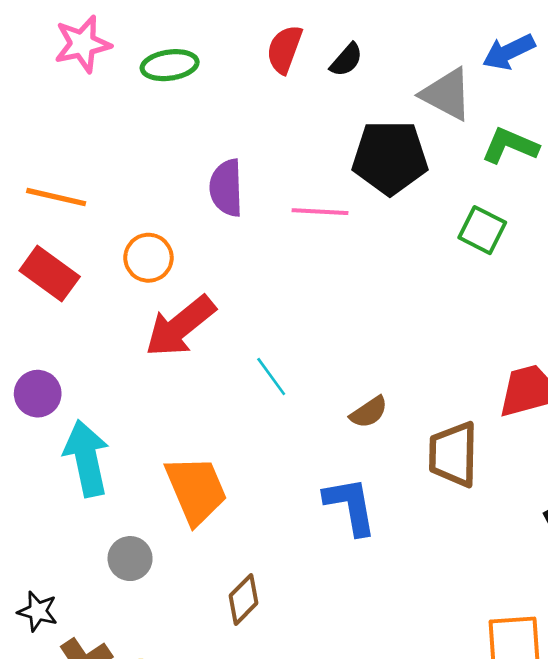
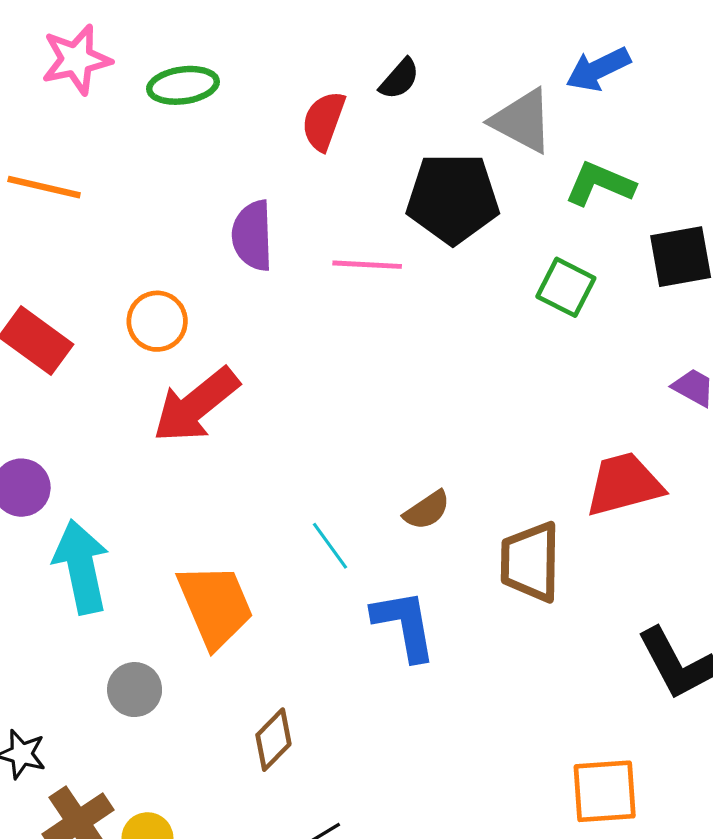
red semicircle: (284, 49) -> (324, 121), moved
orange line: (56, 197) -> (44, 187), moved
cyan line: (271, 376) -> (330, 546), moved

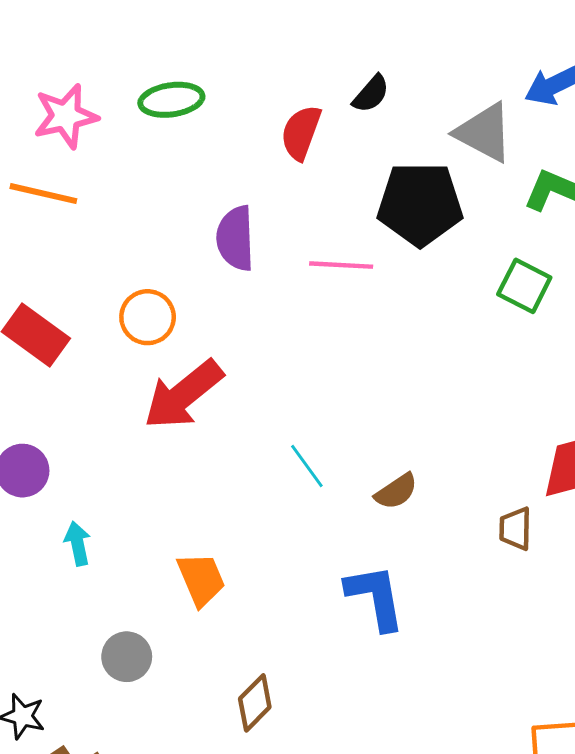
pink star: (76, 59) -> (66, 116), moved
cyan line: (330, 546) -> (307, 466), moved
brown trapezoid: (530, 562) -> (515, 529), moved, size x0.6
cyan arrow: (81, 567) -> (78, 544), size x0.5
orange trapezoid: (215, 606) -> (201, 579), size x0.7

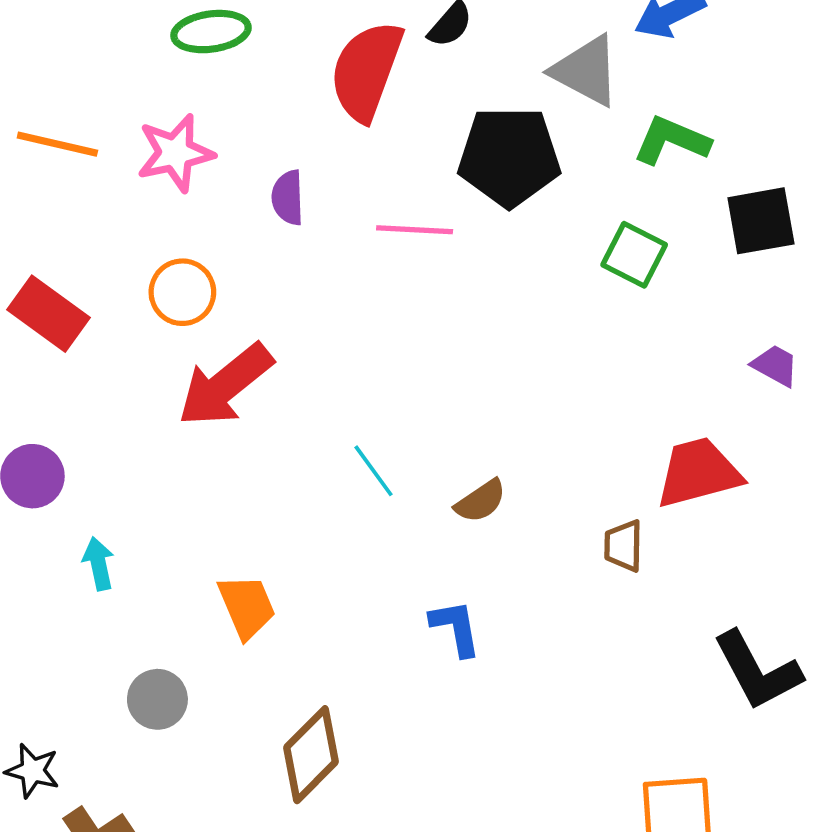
pink star: (66, 116) -> (175, 153), moved
red semicircle: (301, 133) -> (366, 71), size x1.5
purple semicircle: (235, 238) -> (288, 198), size x0.7
blue L-shape: (375, 597) -> (456, 628), size x0.7
brown diamond: (255, 703) -> (311, 755), size x1.4

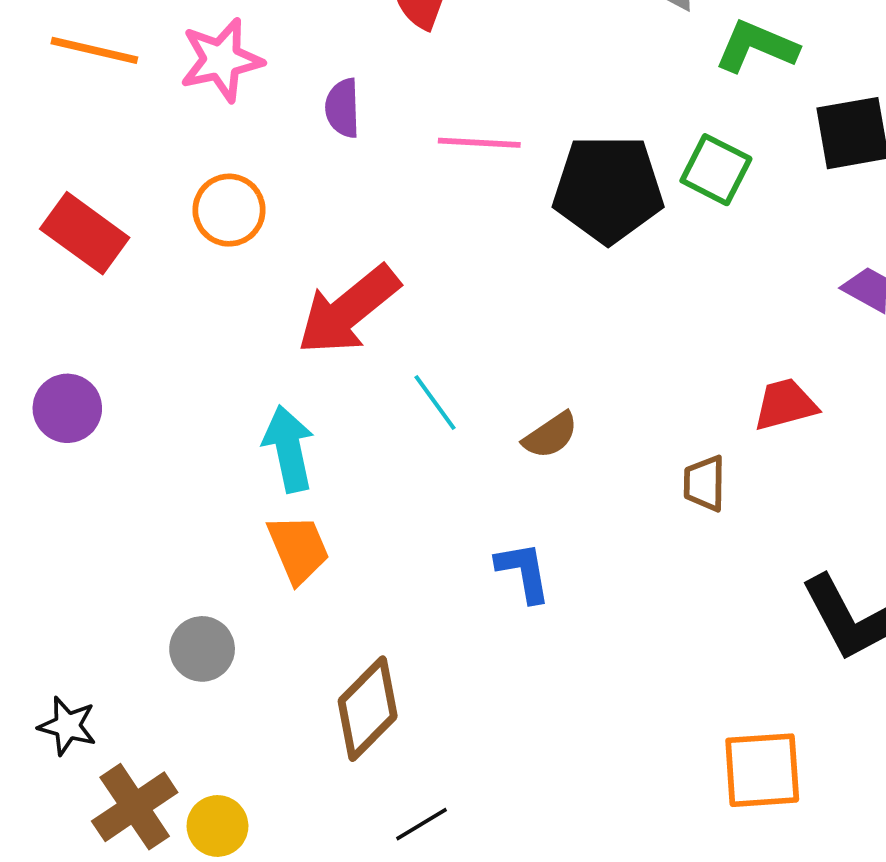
black pentagon: (509, 157) -> (608, 189), moved
red arrow: (225, 385) -> (348, 310), moved
red trapezoid: (698, 473) -> (785, 404), size x0.7
cyan arrow: (99, 564) -> (289, 449), moved, size x1.5

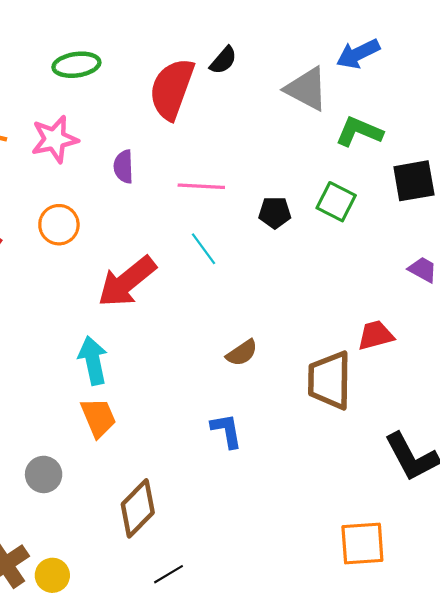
black pentagon: (608, 189) -> (275, 213), size x0.5
cyan line: (435, 403) -> (204, 249), moved
brown trapezoid: (704, 483) -> (330, 380), size x1.8

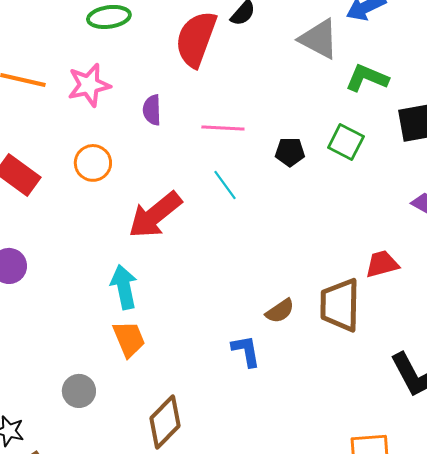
brown semicircle: (242, 353) -> (280, 311), moved

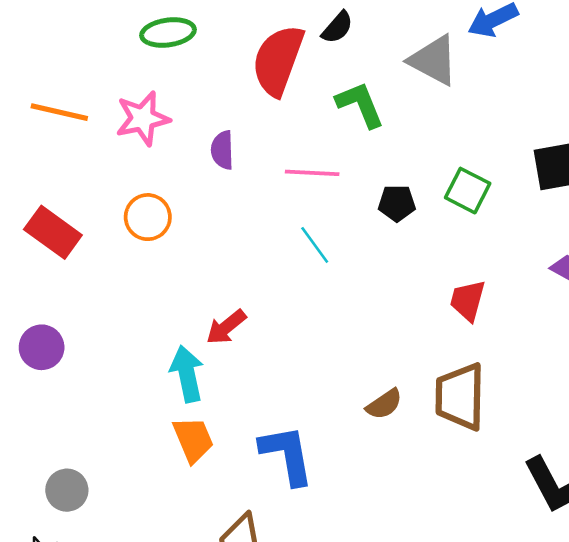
green L-shape: (367, 78) -> (360, 105), moved, turned 45
red arrow: (155, 215) -> (226, 327), moved, size x0.6
red trapezoid: (382, 264) -> (468, 301), moved, turned -60
blue L-shape: (246, 351) -> (287, 455), moved, size x1.5
gray circle: (79, 391) -> (67, 490), moved

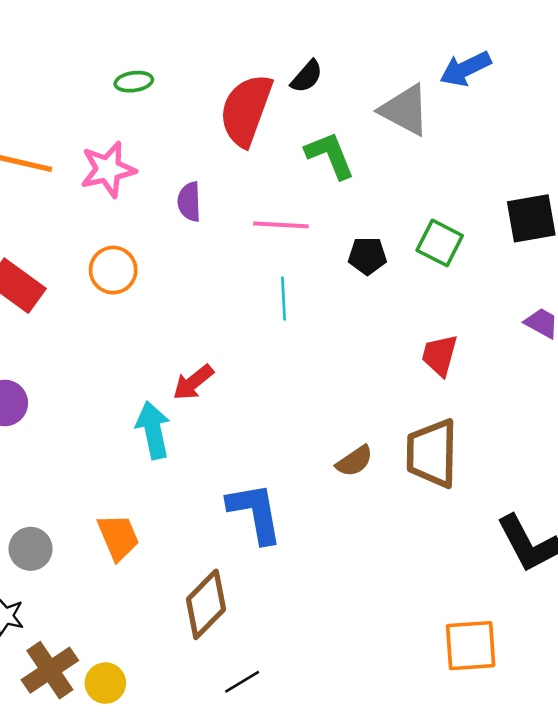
green ellipse: (168, 32) -> (134, 82), size x0.7
cyan line: (315, 245) -> (283, 298), turned 33
orange trapezoid: (193, 440) -> (118, 537), moved

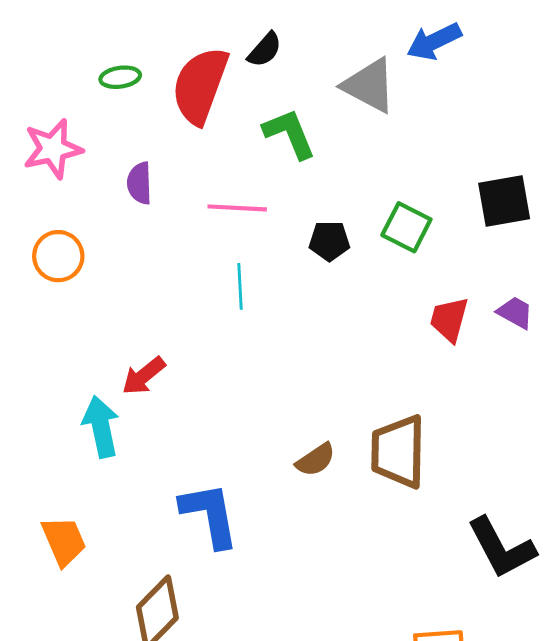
green ellipse: (134, 82) -> (120, 77), moved
red trapezoid: (440, 355) -> (449, 319), moved

